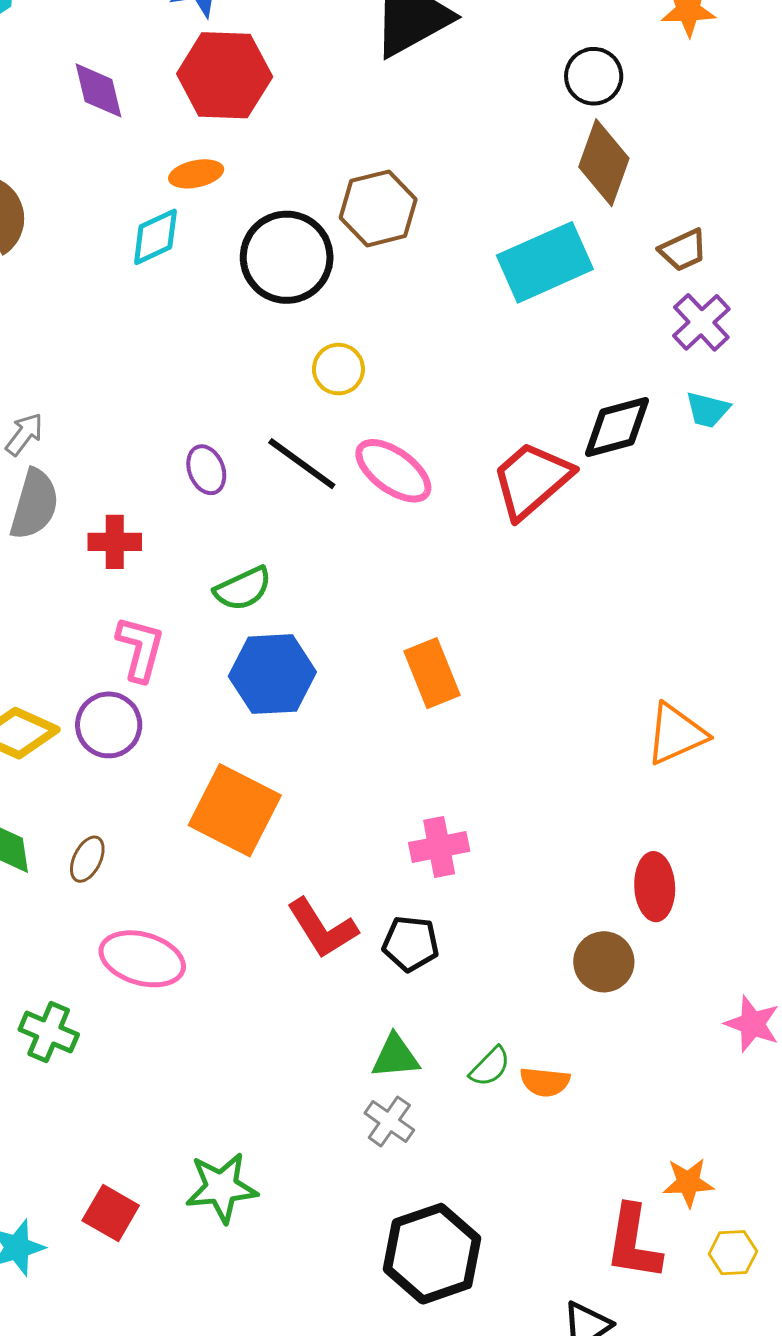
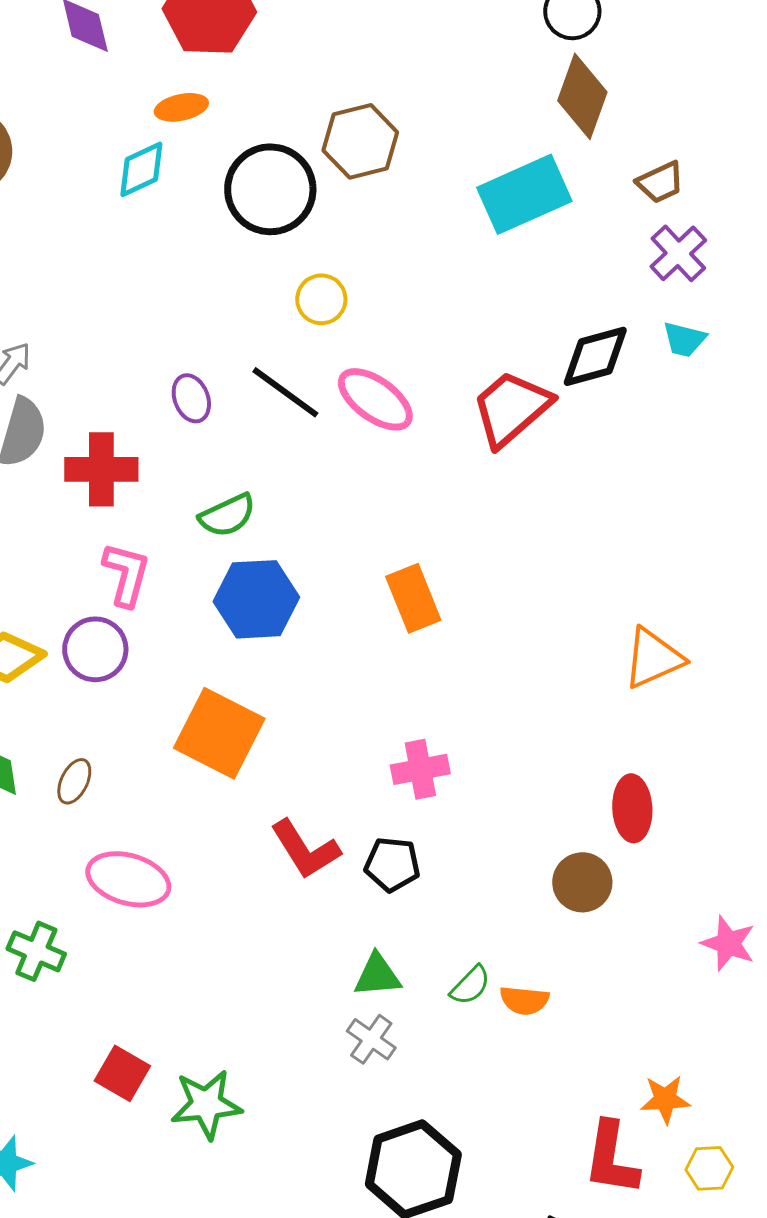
red cross: (115, 542) -> (101, 469), size x1.4
red square: (111, 1213) -> (122, 1073), moved

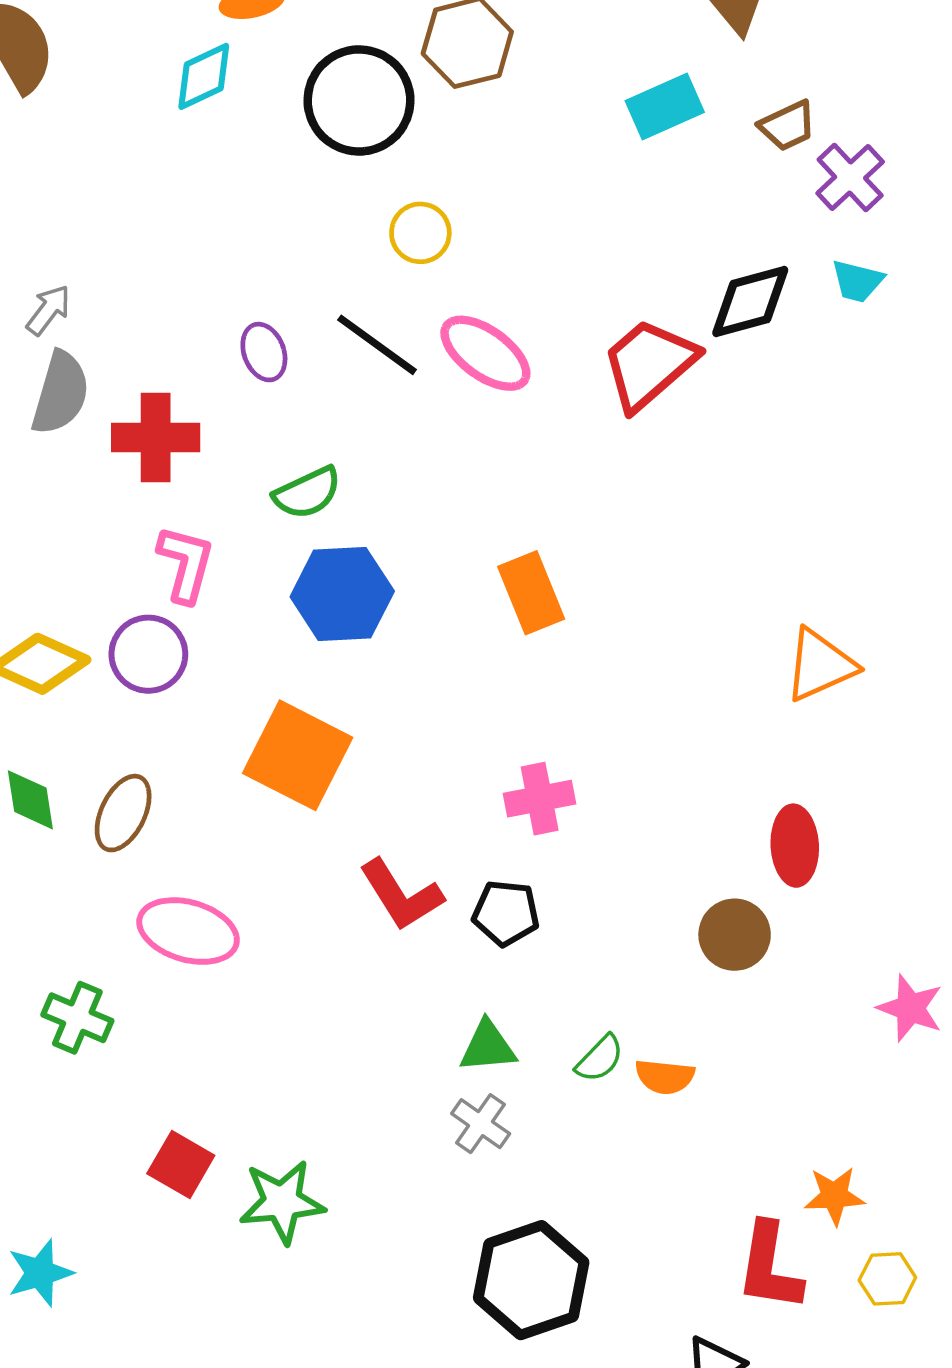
brown trapezoid: (660, 182) -> (788, 126), moved
cyan rectangle: (524, 194) -> (665, 106), size x0.7
brown ellipse: (74, 781) -> (123, 813), size x1.4

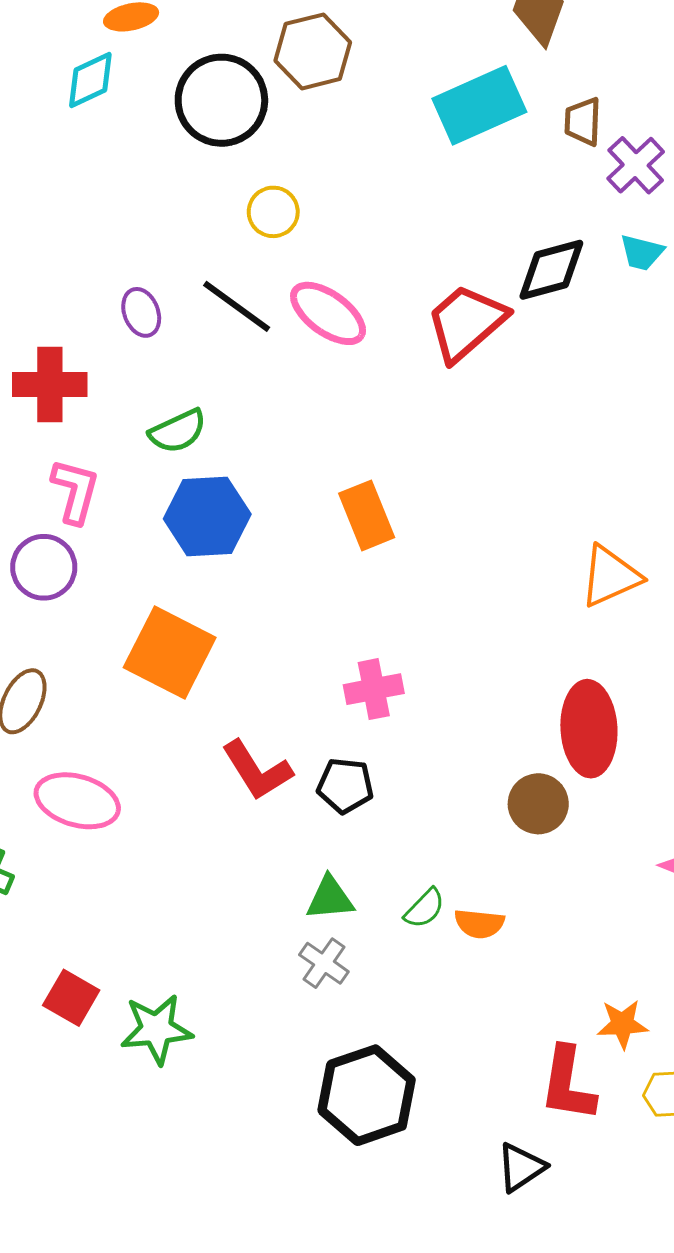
cyan rectangle: (665, 106) -> (479, 105), size x1.4
brown trapezoid: (788, 126) -> (583, 122), turned 117
red ellipse: (795, 846) -> (589, 729), size x1.4

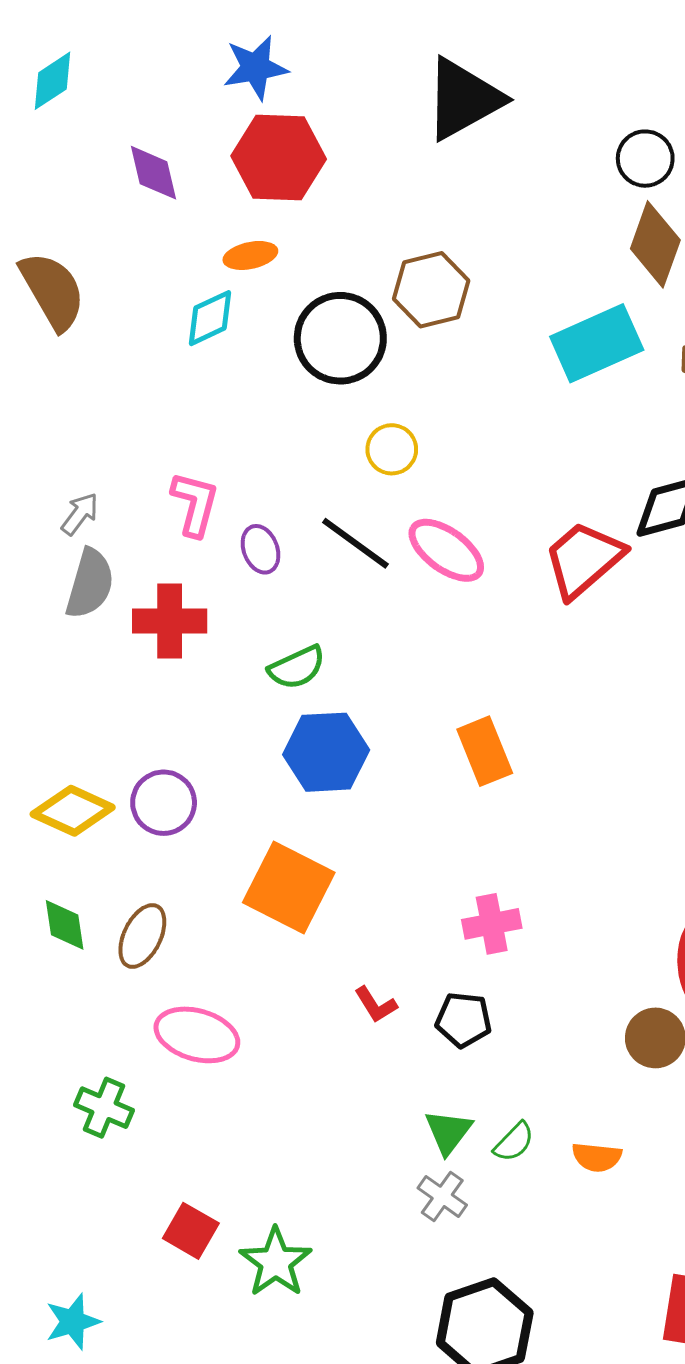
pink L-shape: (75, 491) -> (195, 504), moved
red L-shape: (257, 770) -> (376, 1005), size x0.6
green triangle: (330, 898) -> (448, 1132), turned -48
green semicircle: (424, 908) -> (514, 1142), moved
green star: (156, 1029) -> (276, 1262), turned -30

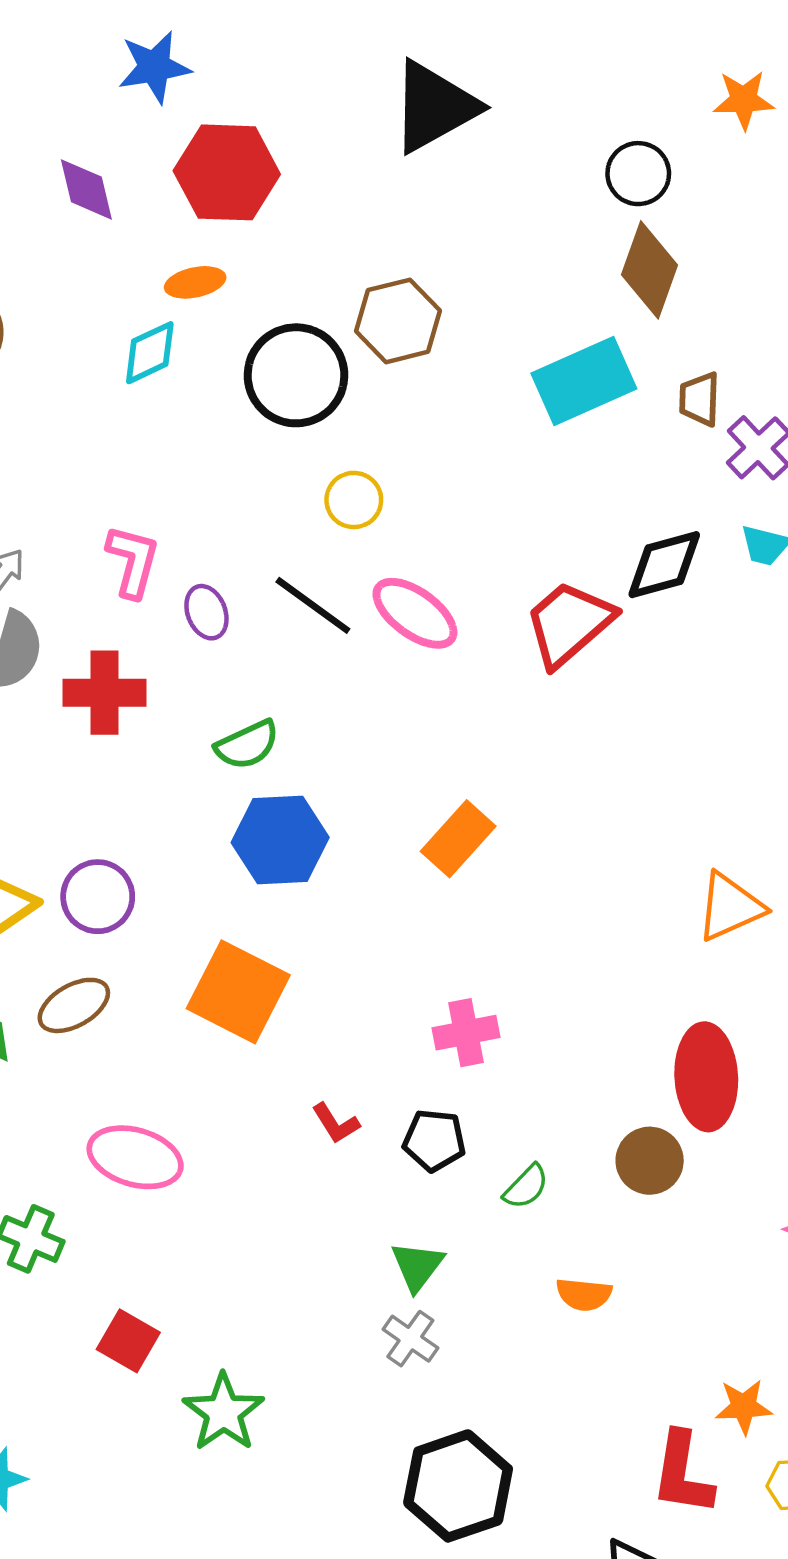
blue star: (255, 68) -> (154, 67), moved
orange rectangle: (485, 751) -> (458, 839), turned 64
brown ellipse: (142, 936) -> (74, 1005), moved, turned 34
green semicircle: (514, 1142) -> (526, 1187), moved
red square: (191, 1231) -> (128, 1341), moved

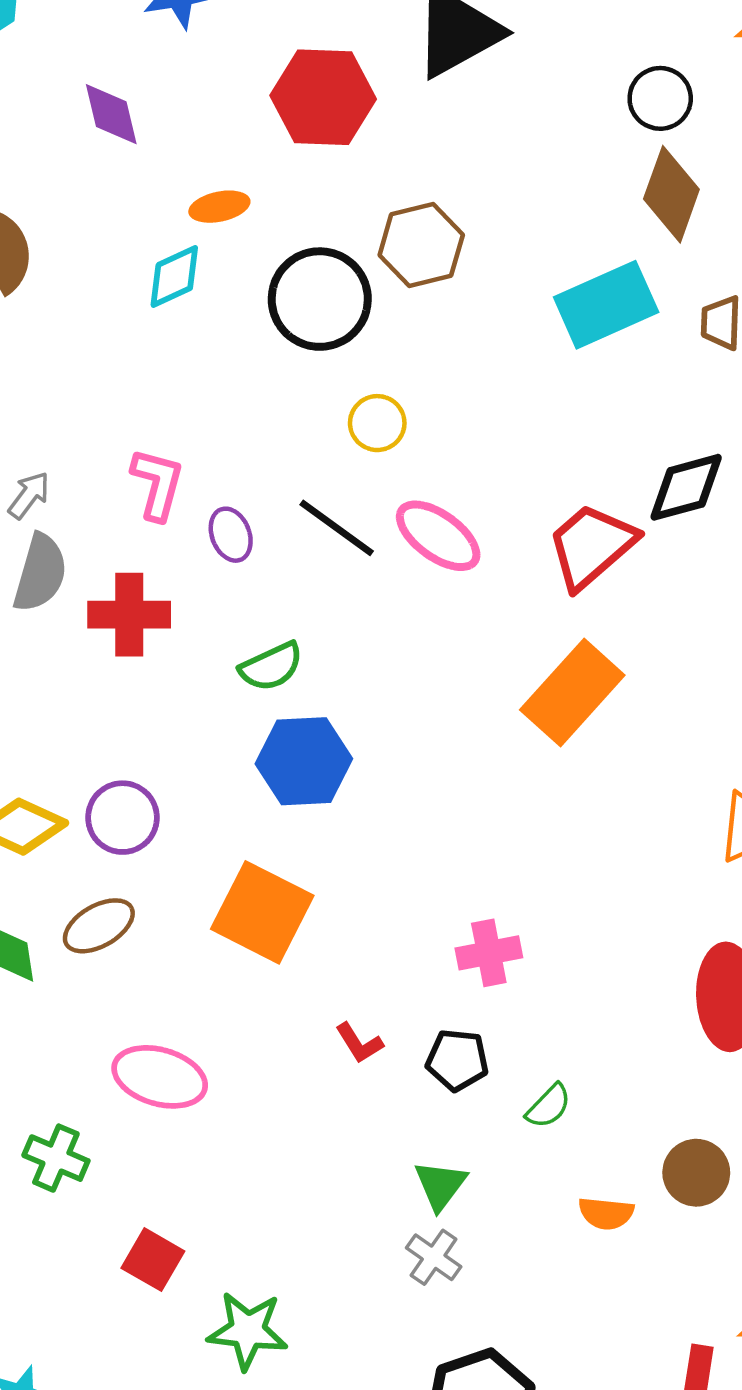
red hexagon: (227, 172) -> (323, 97), moved
orange rectangle: (458, 839) -> (572, 692), moved, size x1.4
brown circle: (650, 1161) -> (696, 1173), moved
green star: (223, 1412) -> (248, 1331), turned -30

